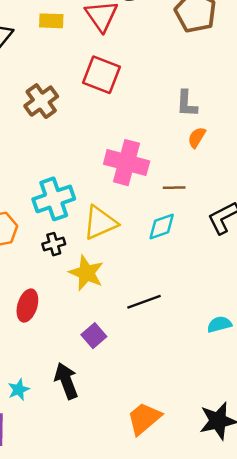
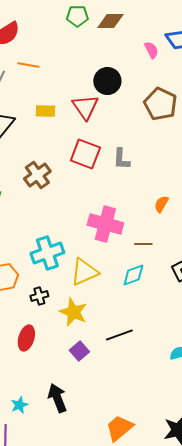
gray L-shape: (187, 104) -> (121, 159), moved
black cross: (54, 244) -> (39, 296), moved
purple square: (94, 336) -> (79, 351), moved

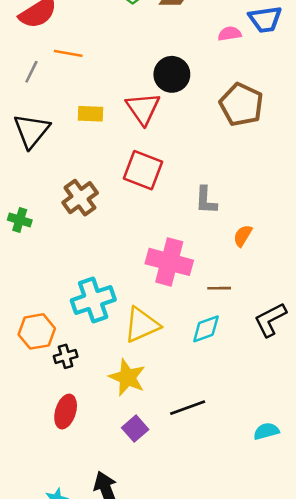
pink semicircle: (151, 50) -> (230, 34), turned -72
gray L-shape: (121, 159) -> (206, 200), moved
black cross: (39, 296) -> (66, 356), moved

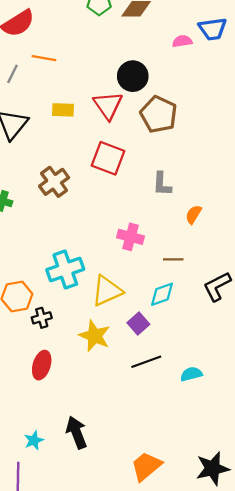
brown pentagon: (241, 105) -> (159, 114), moved
pink cross: (169, 262) -> (130, 237), size x0.7
purple square: (135, 429) -> (138, 323), moved
cyan semicircle: (266, 431) -> (191, 374), moved

